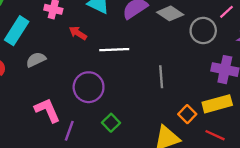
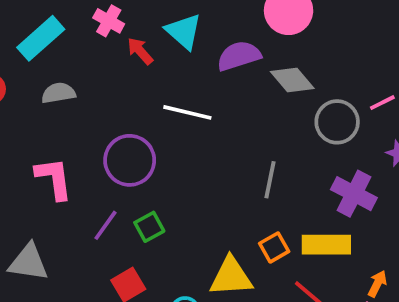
red arrow: (78, 33) -> (140, 51), moved
gray line: (161, 77) -> (270, 180), moved
purple line: (69, 131) -> (105, 225), moved

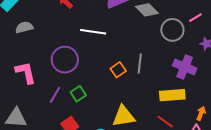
orange square: (274, 247) -> (118, 70), moved

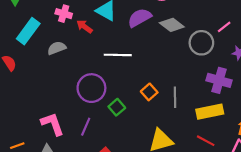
gray semicircle: (24, 27) -> (57, 48), moved
gray line: (140, 63) -> (175, 97), moved
pink L-shape: (26, 73) -> (52, 124), moved
green square: (78, 94) -> (117, 107), moved

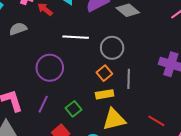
gray circle: (201, 43) -> (112, 48), moved
green square: (117, 107) -> (73, 109), moved
yellow rectangle: (210, 112) -> (105, 94), moved, size x0.7

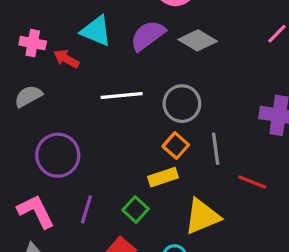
purple circle: (50, 68) -> (58, 155), moved
yellow rectangle: (105, 94) -> (163, 177), moved
red line: (156, 121) -> (252, 182), moved

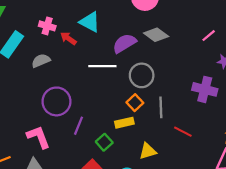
purple semicircle: (148, 35) -> (124, 43), moved
purple line: (86, 209) -> (78, 126), moved
yellow triangle: (202, 217) -> (148, 151), size x0.7

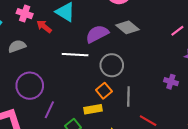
purple cross: (205, 89) -> (171, 82), size x0.6

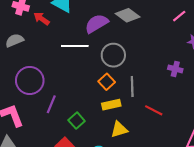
yellow rectangle: (93, 109) -> (111, 105), moved

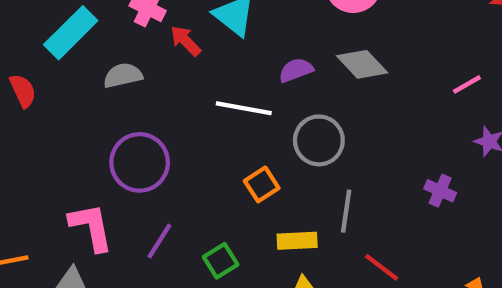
purple semicircle: (97, 24) -> (296, 70), size x0.7
orange square: (107, 82) -> (262, 184), moved
purple line: (51, 104) -> (159, 241), moved

